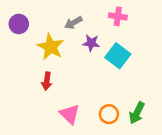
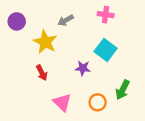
purple star: (91, 43) -> (83, 68), moved
red arrow: (47, 81) -> (42, 73), turned -35
green arrow: (137, 113) -> (123, 90), moved

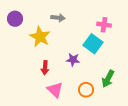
pink cross: (106, 15) -> (104, 25), moved
gray arrow: (66, 20) -> (58, 18), turned -144
red arrow: (42, 73) -> (45, 68), moved, turned 32

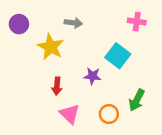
pink cross: (104, 25) -> (137, 22), moved

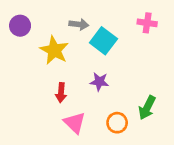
cyan square: (118, 56) -> (103, 41), moved

